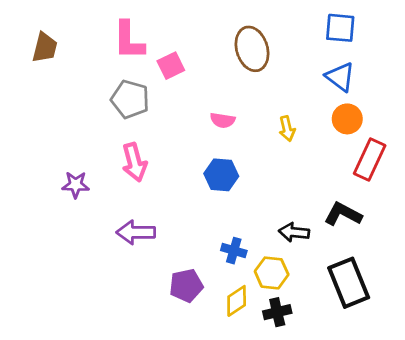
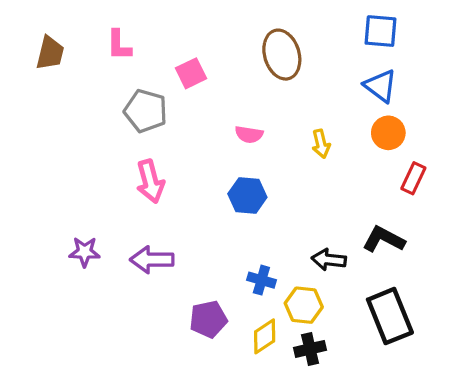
pink L-shape: (129, 40) -> (119, 45), moved, size x0.7
red rectangle: (370, 159) -> (413, 178), size x0.7
purple star: (76, 185) -> (85, 252), moved

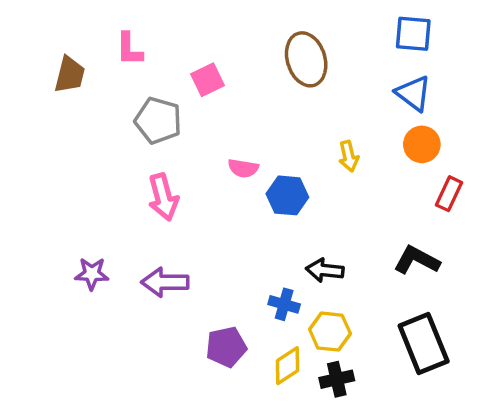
brown trapezoid: (50, 53) -> (70, 75), moved
pink semicircle: (249, 134) -> (243, 168), moved
blue hexagon: (247, 195) -> (287, 195), moved
black arrow: (329, 260) -> (325, 270), moved

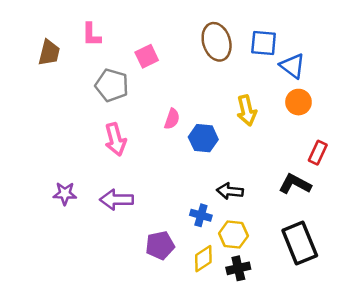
blue square: (413, 34) -> (264, 43), moved
yellow arrow: (349, 156) -> (247, 110), size x1.4
pink semicircle: (243, 168) -> (172, 119), turned -80
red rectangle: (449, 194) -> (318, 153), moved

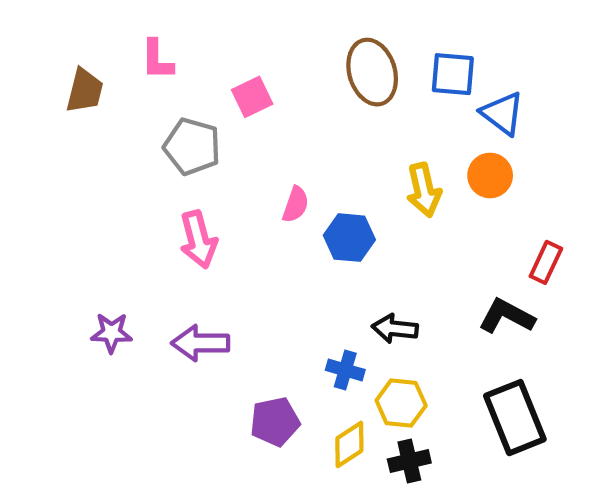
orange circle: (298, 102) -> (490, 175), moved

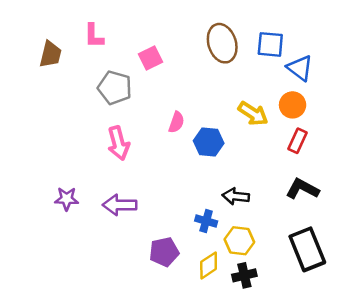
yellow arrow: (424, 190) -> (253, 114), turned -44
red rectangle: (546, 262) -> (297, 141), moved

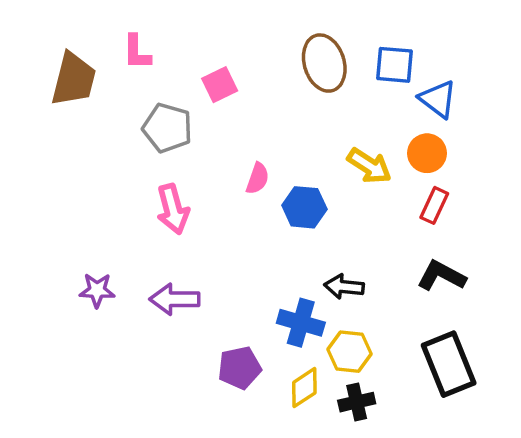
brown trapezoid: (51, 54) -> (74, 79), size x1.4
blue cross: (206, 221) -> (301, 323), size x1.4

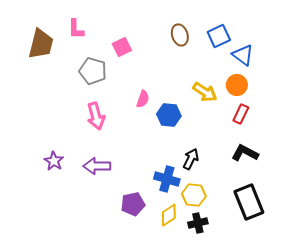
brown ellipse: (324, 63) -> (180, 35), size x0.7
blue square: (395, 65) -> (219, 36), turned -30
black arrow: (344, 287) -> (191, 159), turned 110
purple star: (97, 290) -> (54, 161), turned 30

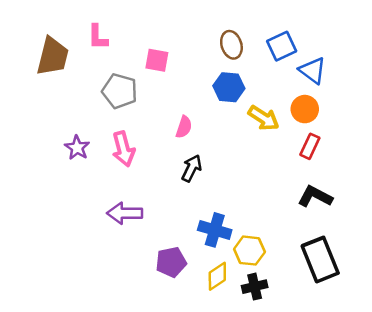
pink square: (122, 47) -> (157, 60), turned 36
blue hexagon: (169, 115) -> (229, 87), moved
black arrow: (191, 159) -> (192, 168), moved
purple star: (54, 161) -> (77, 148), moved

